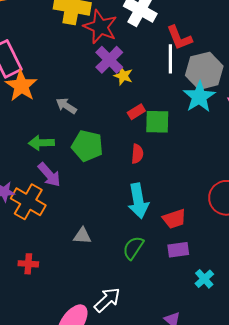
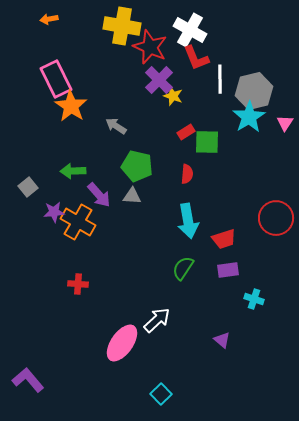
red L-shape: (179, 38) -> (196, 58), moved
green arrow: (41, 143) -> (73, 171), moved
gray triangle: (82, 236) -> (132, 196), moved
cyan cross: (204, 279) -> (254, 299), turned -30

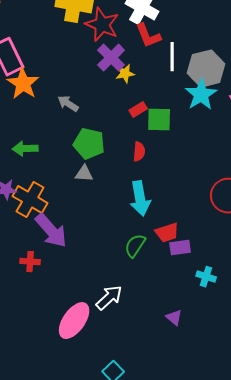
yellow star: (173, 96) -> (125, 74), turned -30
purple arrow: (99, 195) -> (51, 231), moved, size x1.4
red trapezoid: (224, 239) -> (167, 233), moved

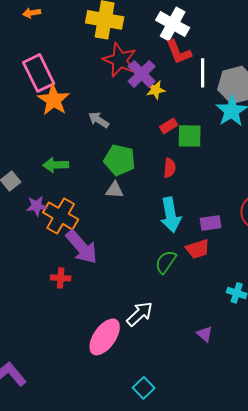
red star: (102, 25) -> (120, 60), moved
purple rectangle: (180, 248) -> (211, 223), moved

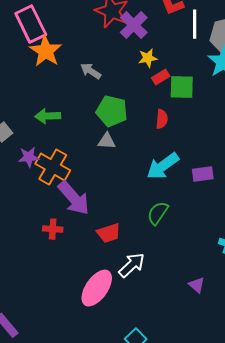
yellow star: (156, 90) -> (148, 58), moved
cyan arrow: (171, 215) -> (163, 166), turned 64
red trapezoid: (198, 249) -> (109, 233), moved

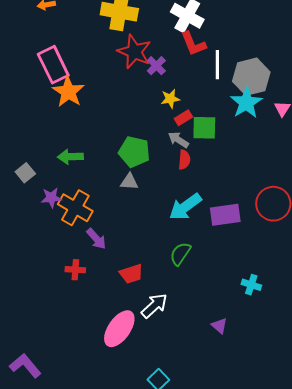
purple cross: (134, 25) -> (156, 66), size x0.7
gray arrow: (91, 71) -> (178, 140), moved
purple rectangle: (203, 174) -> (225, 215), size x1.4
purple arrow: (74, 198) -> (96, 239), size x0.6

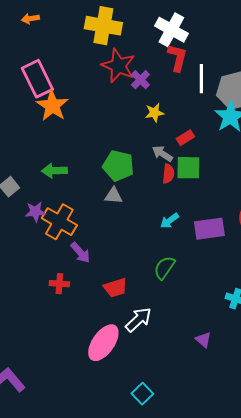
red L-shape: (193, 44) -> (177, 58), turned -144
red rectangle: (183, 118) -> (185, 138), moved
green square: (204, 128) -> (188, 168), moved
cyan arrow: (185, 207) -> (169, 221), size x0.6

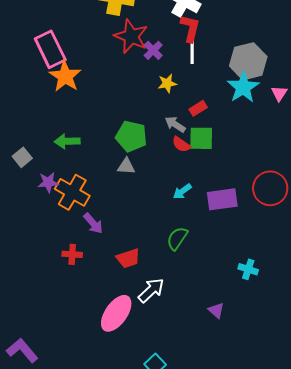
white line: (201, 79) -> (192, 49), moved
red semicircle: (168, 174) -> (181, 144), turned 120

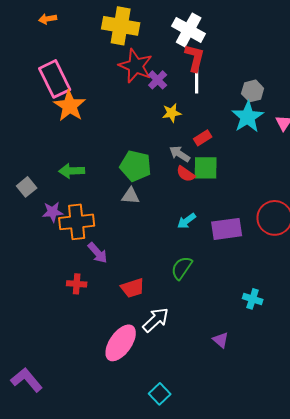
gray hexagon: (248, 61) -> (253, 91), size x0.6
orange cross: (72, 192) -> (77, 222), turned -36

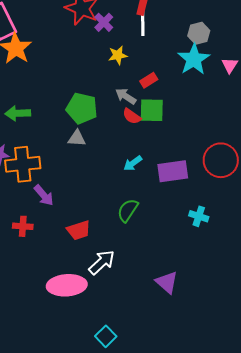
cyan cross: (253, 299) -> (199, 216), moved
purple triangle: (221, 340) -> (167, 282), size x1.4
pink ellipse: (121, 343) -> (67, 285), turned 51

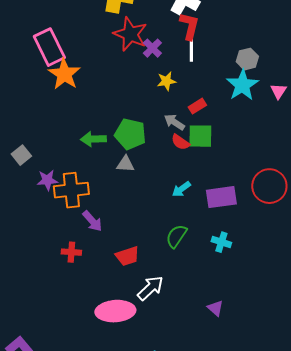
green arrow: (18, 113) -> (93, 139), moved
cyan cross: (199, 216) -> (221, 242), moved
purple triangle: (167, 282) -> (215, 308), size x0.7

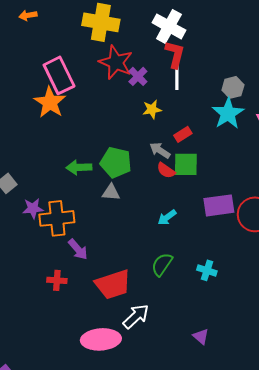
pink rectangle: (49, 47) -> (59, 75), moved
purple rectangle: (221, 197) -> (219, 205), moved
red trapezoid: (127, 256) -> (113, 284), size x1.5

